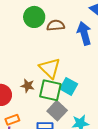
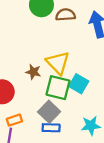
brown star: (28, 86) -> (33, 72), moved
gray square: (57, 111) -> (49, 112), moved

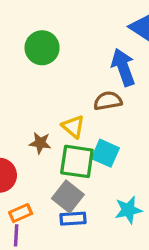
brown semicircle: (65, 15) -> (108, 101), moved
yellow triangle: (58, 63) -> (73, 127), size x0.7

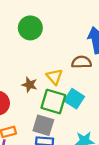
green circle: (42, 48) -> (30, 28), moved
gray square: (68, 197) -> (43, 125), turned -30

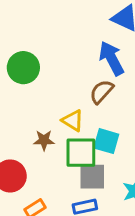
brown semicircle: (81, 62) -> (102, 92), turned -30
gray square: (43, 125) -> (92, 177), moved

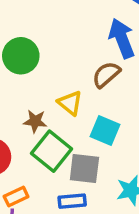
green circle: (23, 68) -> (21, 56), moved
green square: (81, 153) -> (52, 151), moved, turned 32

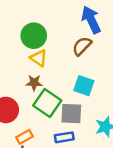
green circle: (21, 56) -> (34, 36), moved
yellow triangle: (70, 103) -> (39, 58), moved

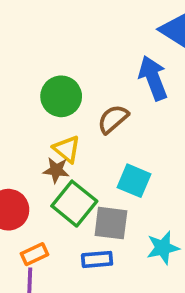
brown semicircle: (82, 46) -> (113, 119), moved
yellow triangle: (39, 58) -> (67, 149), moved

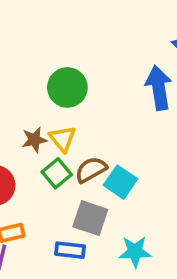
brown semicircle: (113, 119) -> (91, 170), moved
brown star: (56, 170) -> (34, 140), moved, turned -30
green square: (74, 204) -> (57, 173), moved, size x0.7

